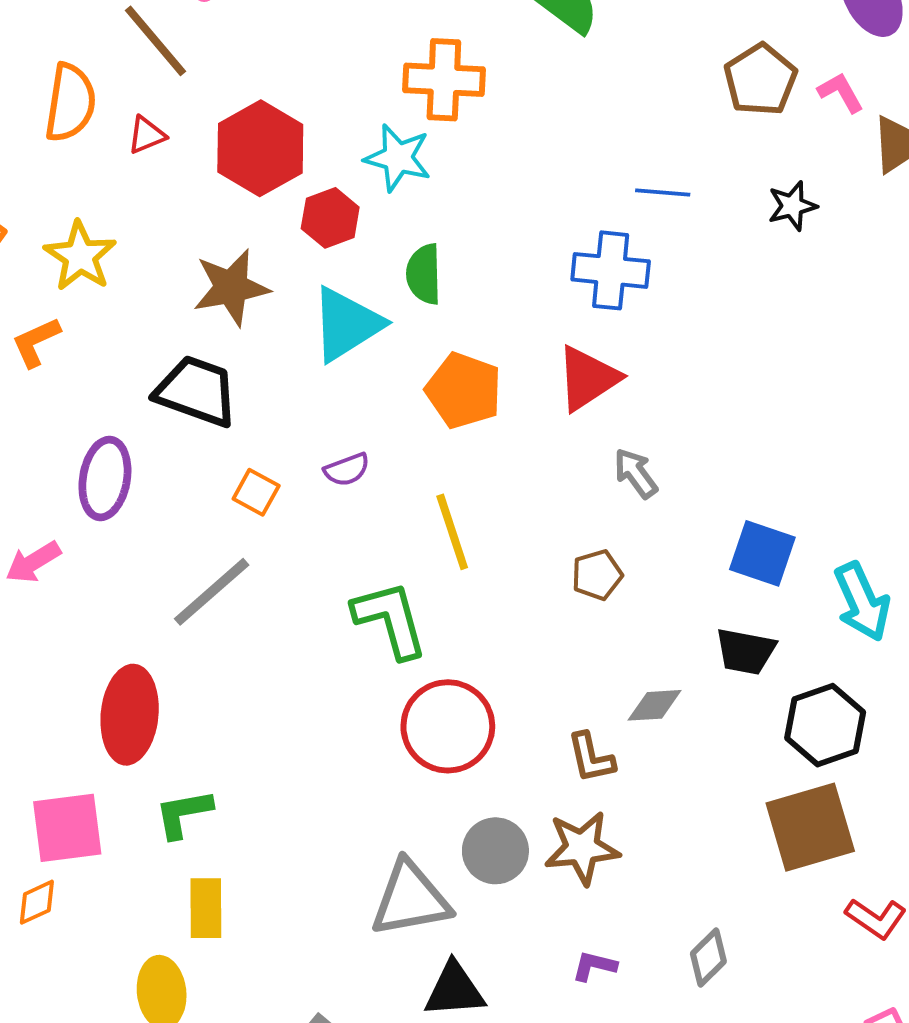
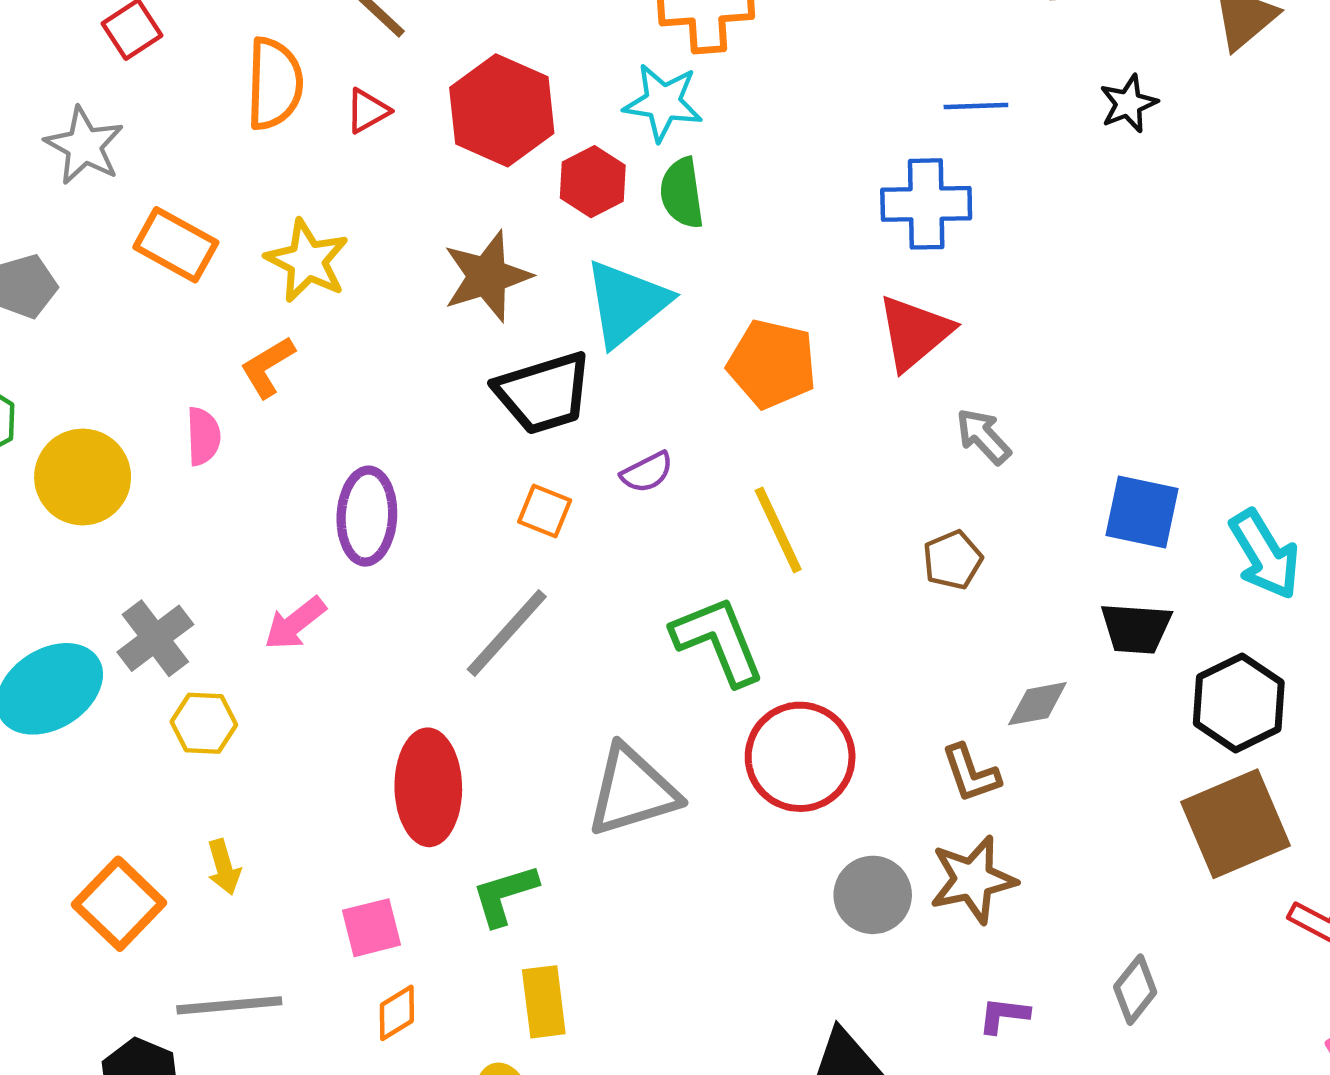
green semicircle: (424, 274) -> (682, 193), moved
black trapezoid: (196, 391) -> (544, 393), moved, turned 150
pink square: (67, 828) -> (372, 928), size x0.7
gray triangle: (410, 899) -> (632, 791), moved
orange diamond: (37, 902) -> (397, 1013), moved

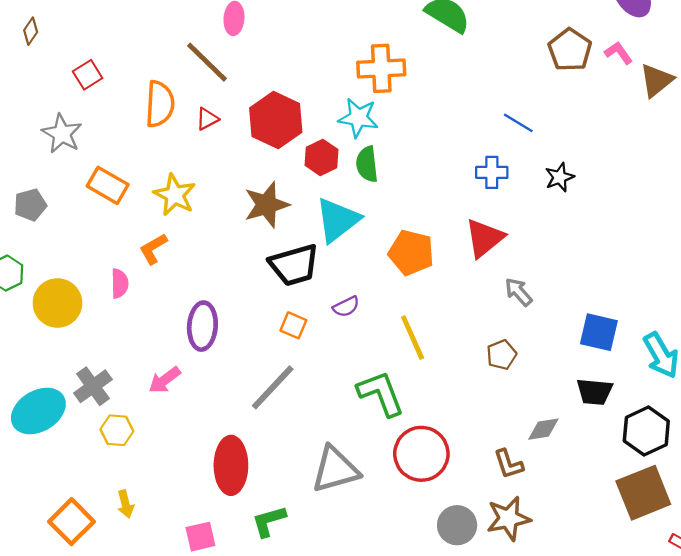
black star: (1128, 104) -> (560, 177), moved
blue line: (976, 106) -> (518, 123), turned 32
blue cross: (926, 204) -> (492, 172), size x0.7

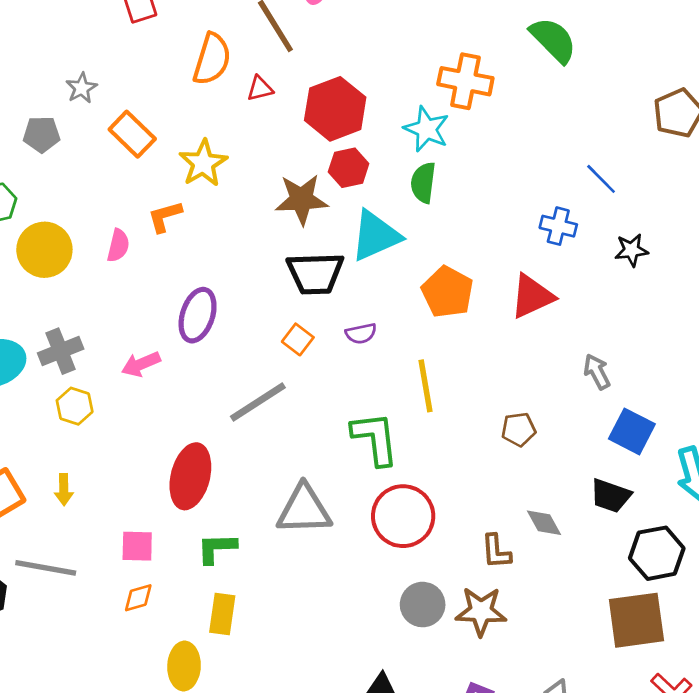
gray star: (62, 134) -> (81, 88), moved, size x0.7
red hexagon: (322, 157) -> (349, 168), moved
gray arrow: (519, 292) -> (597, 372), moved
gray diamond: (543, 429) -> (544, 523), turned 56

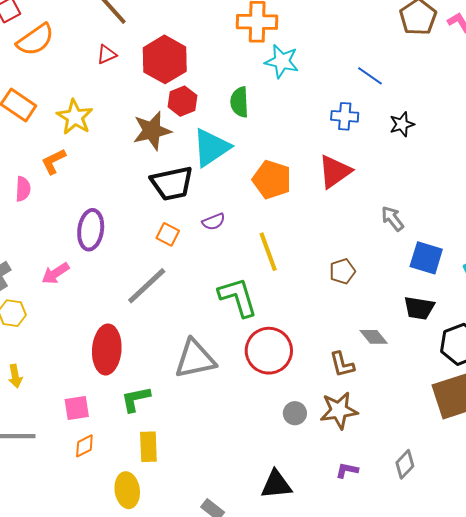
orange semicircle: (212, 59) -> (35, 40), moved, turned 48
cyan star: (427, 129) -> (282, 61), moved
gray circle: (423, 605) -> (295, 413), size x0.7

